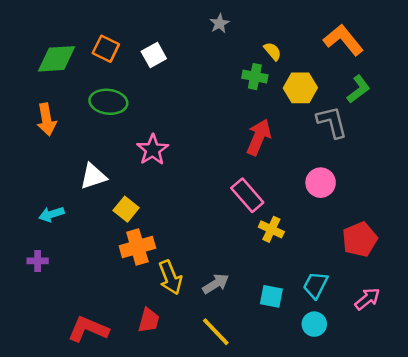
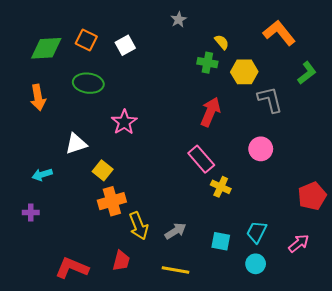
green L-shape: (358, 89) -> (307, 73), moved
red pentagon: (360, 239) -> (312, 196), moved
yellow line: (216, 332) -> (176, 270), turned -36

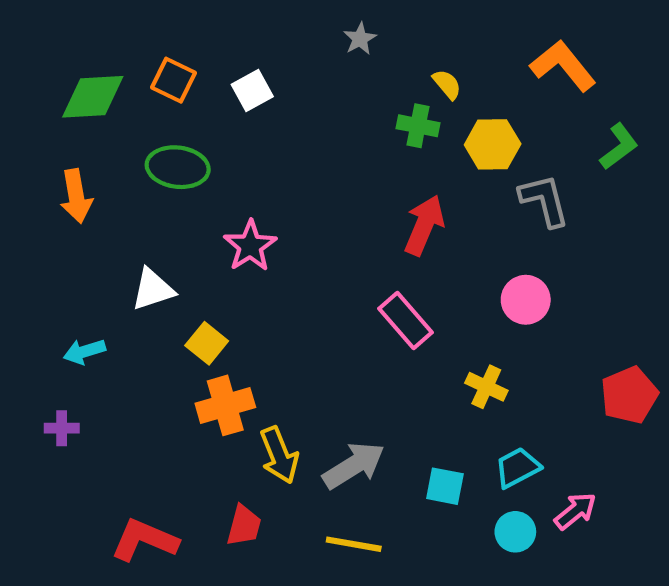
yellow cross: (221, 187) -> (486, 387), moved
gray arrow: (176, 231) -> (354, 465), size x1.4
cyan trapezoid: (257, 232) -> (517, 468), turned 35
pink arrow: (299, 243) -> (575, 511), moved

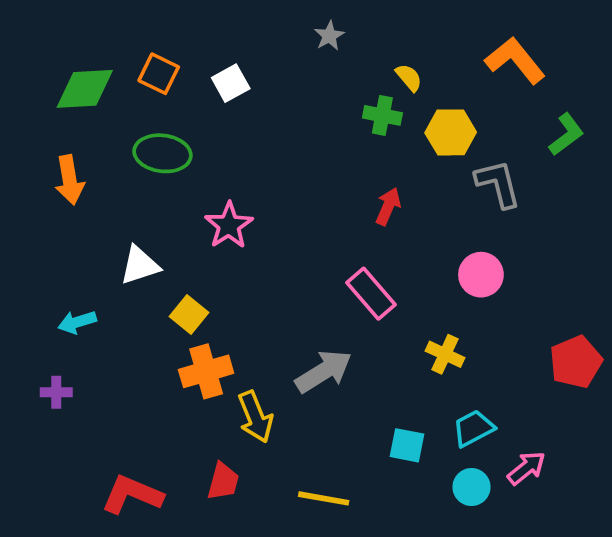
red arrow: (424, 225) -> (388, 206), size x0.7
gray arrow: (354, 465) -> (324, 371), moved

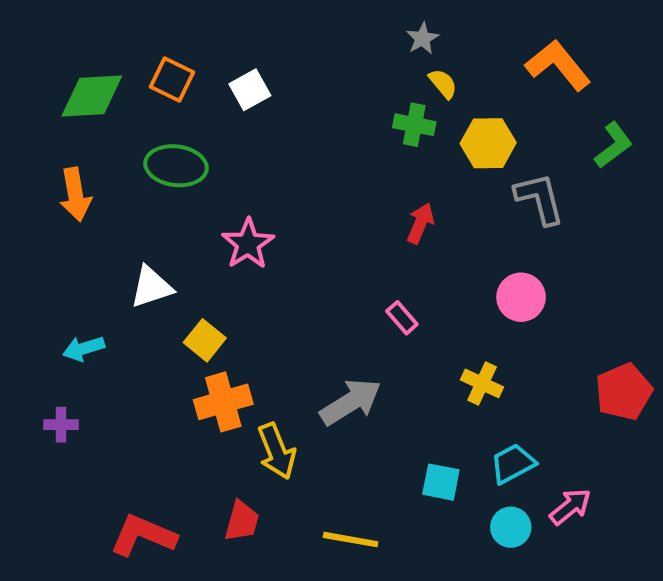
gray star: (329, 36) -> (422, 38), moved
pink rectangle: (371, 294) -> (402, 318), size x0.6

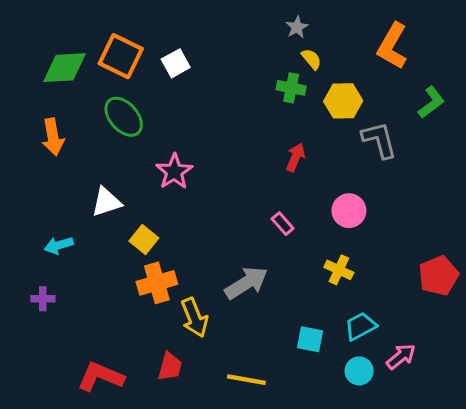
orange L-shape: (558, 65) -> (392, 46), turned -111
orange square: (172, 80) -> (121, 56), size x1.4
green ellipse: (176, 166) -> (124, 117), turned 42
pink circle: (521, 297) -> (349, 211), moved

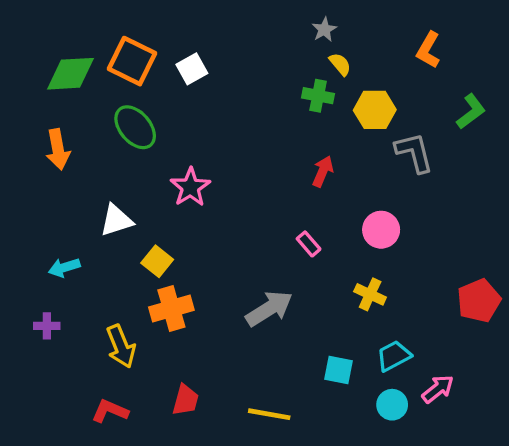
orange L-shape: (392, 46) -> (428, 50), size x0.7
yellow arrow: (194, 318) -> (121, 346), moved
red L-shape: (101, 377) -> (110, 411), size x0.7

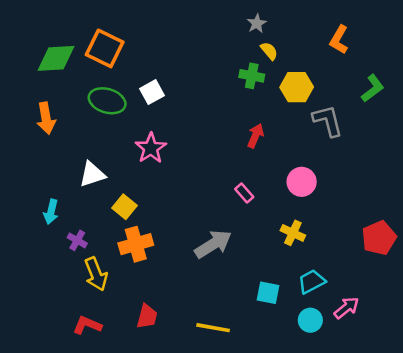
white square: (192, 69) -> (152, 92), moved
green ellipse: (135, 127) -> (107, 101), turned -32
cyan arrow: (64, 268) -> (51, 212), turned -60
purple cross: (47, 326) -> (77, 240), moved, turned 30

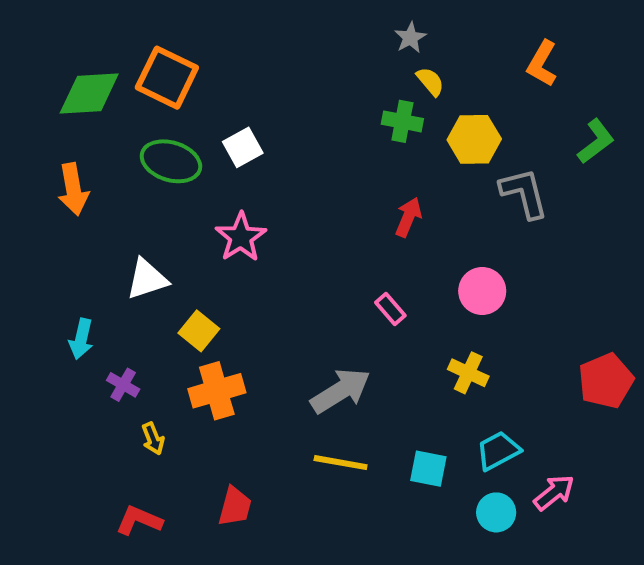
yellow arrow: (96, 274) -> (153, 439), size x0.6
yellow line: (213, 328) -> (341, 463), moved

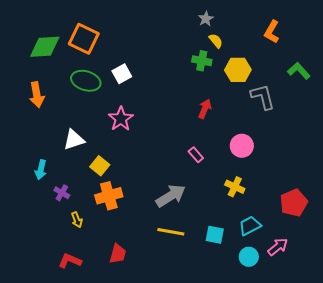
green L-shape: (596, 141) -> (299, 71), turned -95
red pentagon: (606, 381) -> (294, 203), moved

